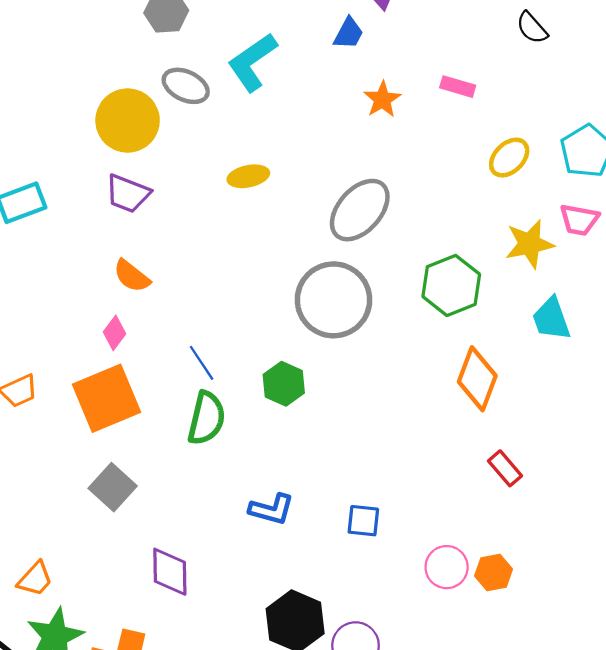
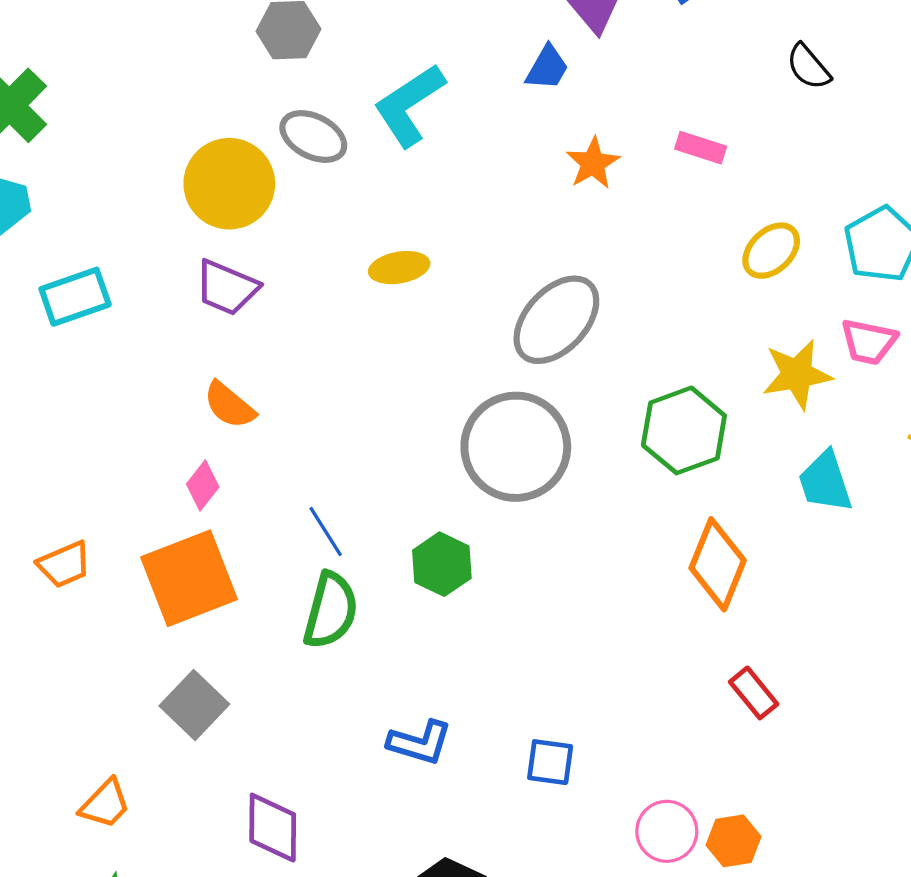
orange trapezoid: (35, 579) -> (105, 804), moved

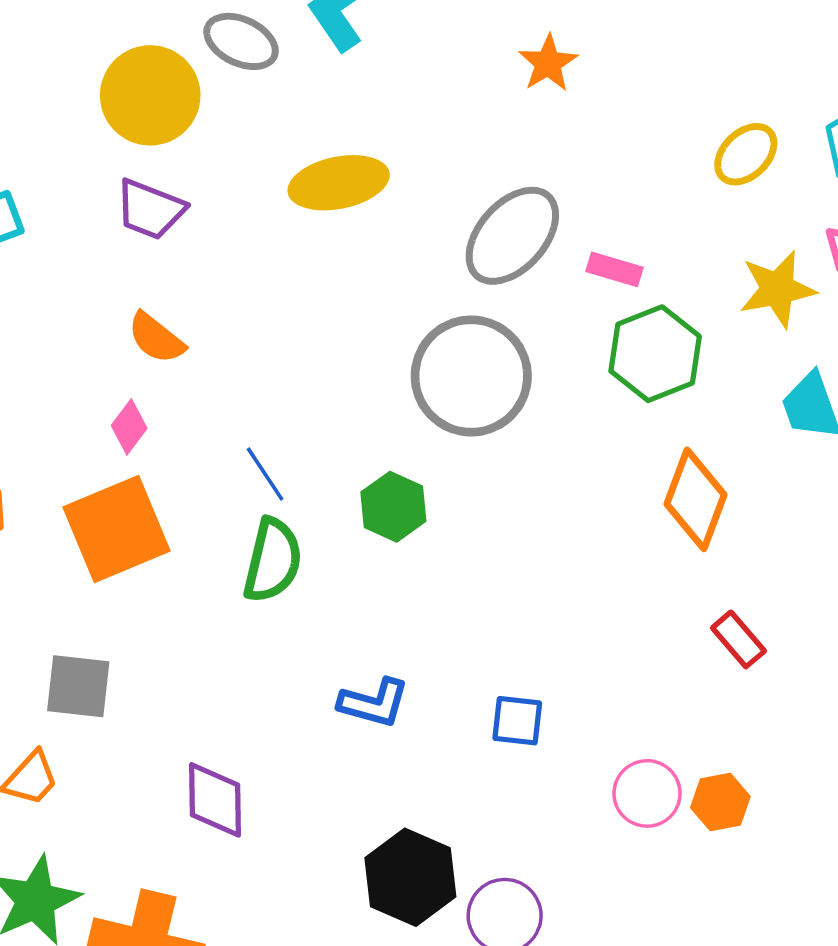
pink rectangle: (701, 148) -> (614, 269), moved
yellow ellipse: (399, 268) -> (339, 183), size x1.5
gray square: (194, 705) -> (78, 686), moved, turned -36

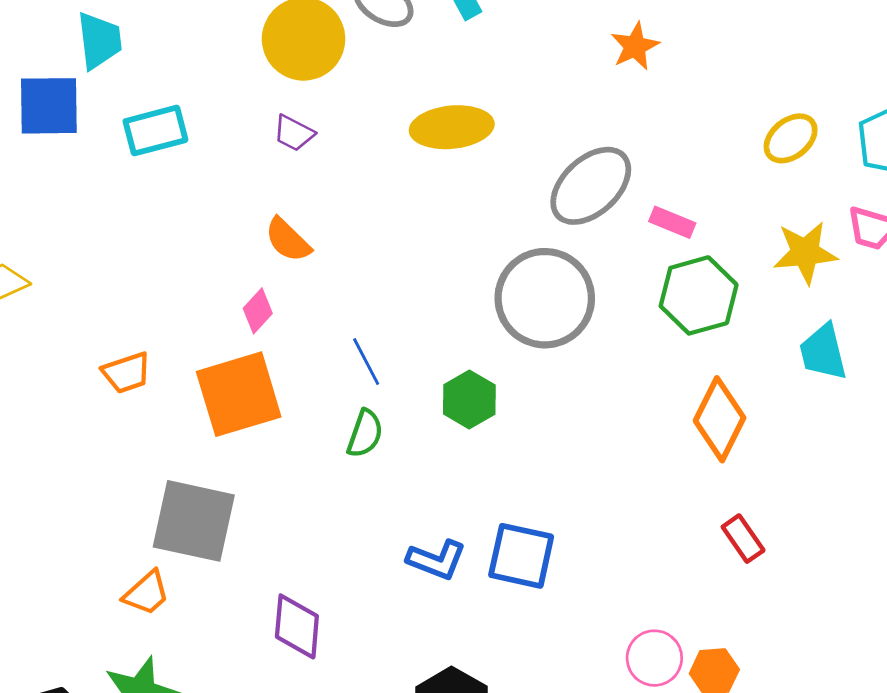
purple trapezoid: (150, 209) -> (294, 133), size x0.7
green semicircle: (273, 560) -> (365, 434), size x0.7
gray square: (78, 686) -> (194, 521), size x1.5
blue square: (517, 721) -> (521, 556), moved, size x1.5

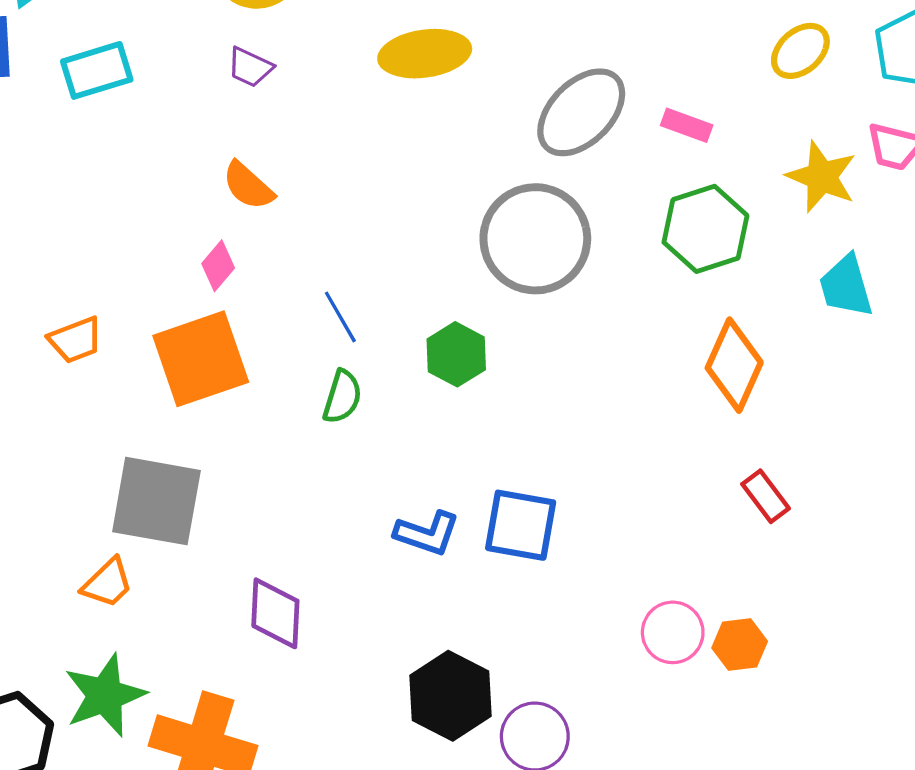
pink rectangle: (672, 222) -> (687, 125), moved
yellow star: (805, 253) -> (822, 177), turned 30

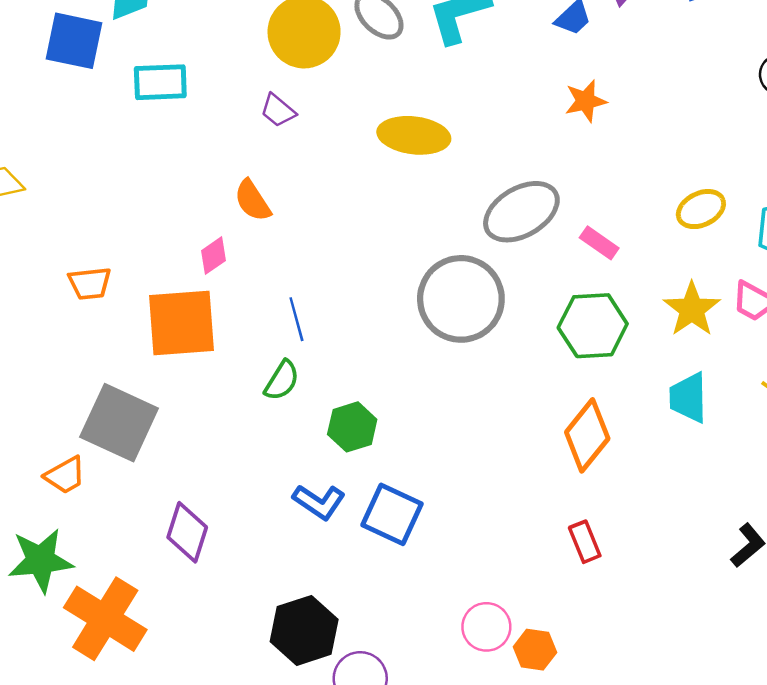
green hexagon: (456, 354) -> (352, 427), moved

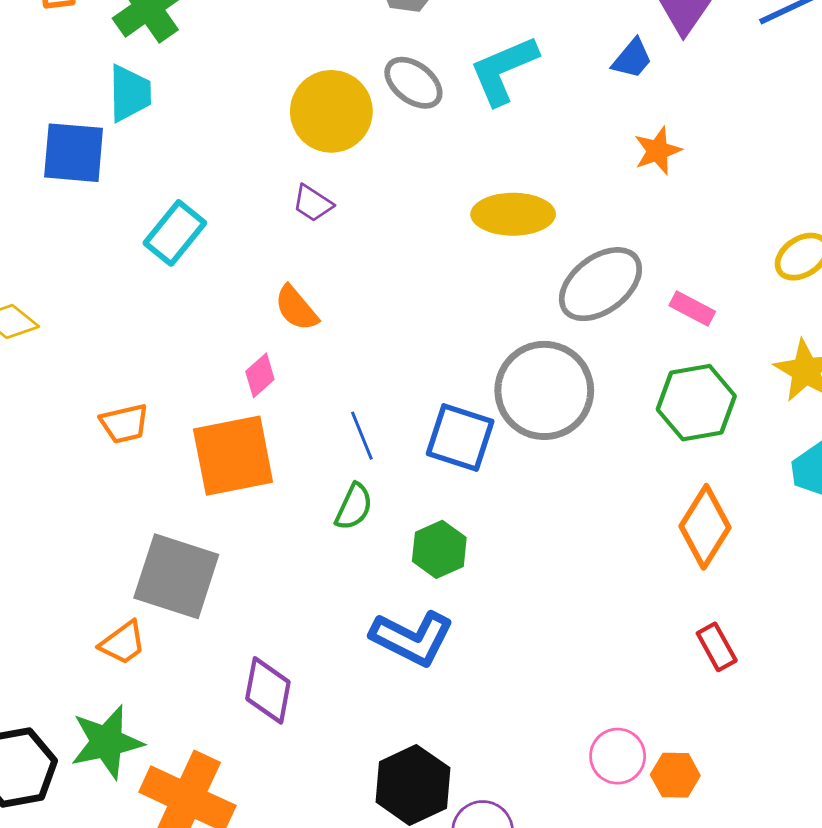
cyan rectangle: (160, 82) -> (175, 233), moved, turned -42
yellow ellipse: (414, 135) -> (513, 214), moved
blue L-shape: (319, 502) -> (412, 638), size x1.4
blue square: (392, 514) -> (460, 438), moved

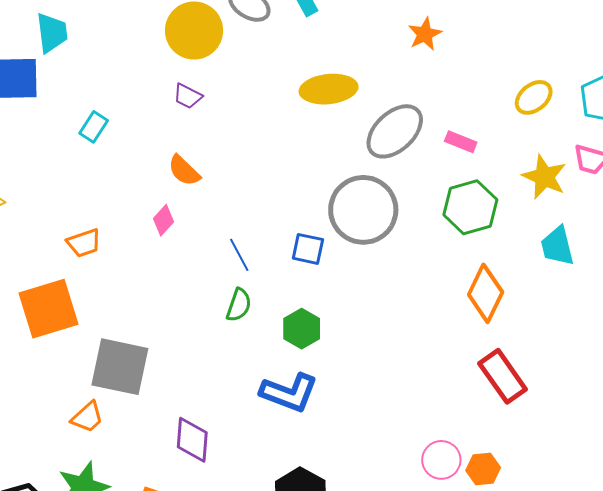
cyan rectangle: (175, 233) -> (94, 127), size x0.7
orange trapezoid: (124, 424) -> (84, 243), moved
blue square: (460, 438) -> (308, 249), size x0.7
orange square: (233, 456) -> (49, 309), moved
red rectangle: (717, 647) -> (503, 376), size x1.6

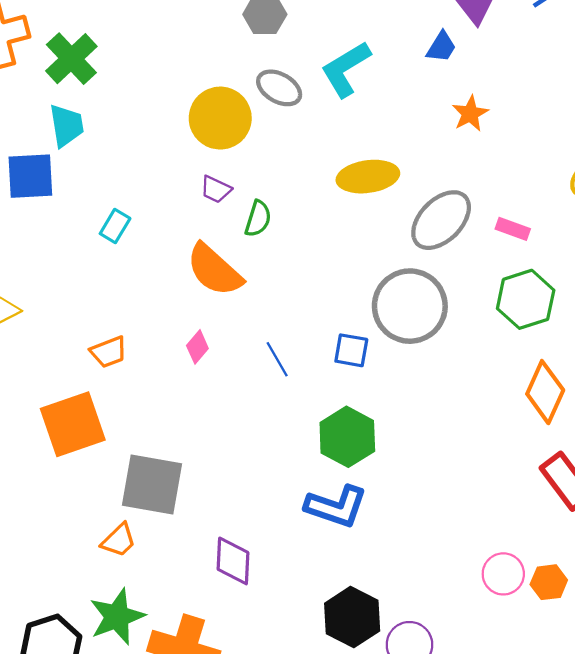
orange semicircle: (184, 171) -> (214, 270), size x1.6
pink diamond: (163, 220) -> (197, 347), moved
green semicircle: (239, 305) -> (258, 219), moved
green hexagon: (302, 329) -> (347, 437), size x1.4

